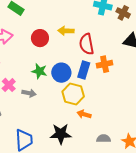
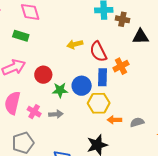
brown cross: (123, 13) -> (122, 19), moved
red circle: (40, 38) -> (43, 75), moved
gray semicircle: (104, 139) -> (137, 122), moved

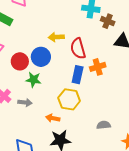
blue circle: (82, 86) -> (41, 57), moved
orange arrow: (114, 120) -> (53, 118), moved

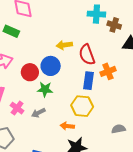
gray arrow: (25, 103) -> (38, 113), turned 152

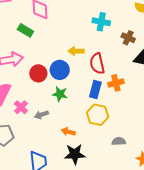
cyan cross: (96, 14) -> (101, 22), moved
green star: (45, 89) -> (60, 94), moved
yellow hexagon: (82, 106) -> (98, 115), moved

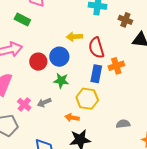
pink cross: (21, 107) -> (24, 104), moved
yellow hexagon: (98, 115) -> (87, 99), moved

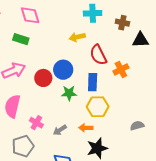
yellow arrow: (74, 37) -> (77, 37), moved
blue rectangle: (96, 74) -> (93, 82), moved
gray arrow: (44, 103) -> (60, 130), moved

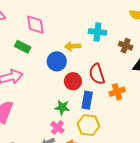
yellow arrow: (77, 37) -> (73, 46), moved
blue circle: (63, 70) -> (57, 61), moved
red circle: (43, 78) -> (73, 81), moved
pink cross: (36, 123) -> (57, 127), moved

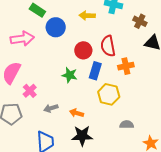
blue circle: (57, 61) -> (56, 27), moved
yellow hexagon: (88, 125) -> (109, 94), moved
pink cross: (57, 127) -> (30, 91), moved

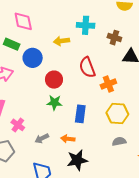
red circle: (83, 50) -> (54, 80), moved
blue rectangle: (95, 71) -> (80, 114), moved
yellow hexagon: (109, 94) -> (117, 113), moved

